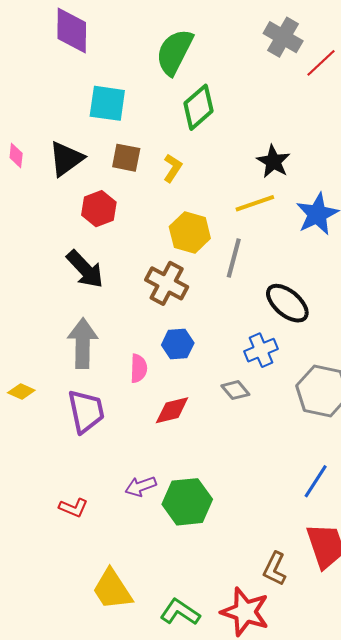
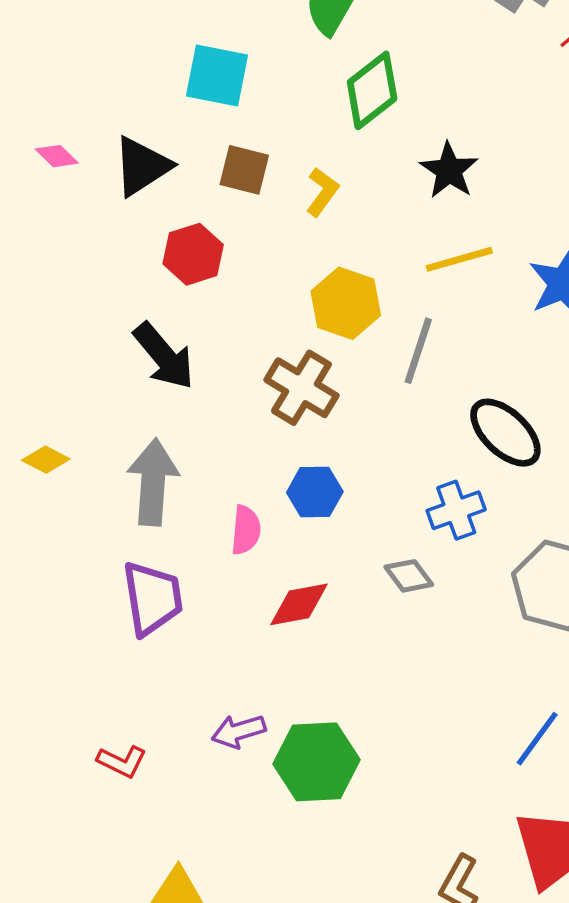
pink diamond: (16, 156) -> (57, 156), turned -55
black star: (273, 162) -> (449, 170), moved
yellow diamond: (21, 391) -> (46, 460), moved

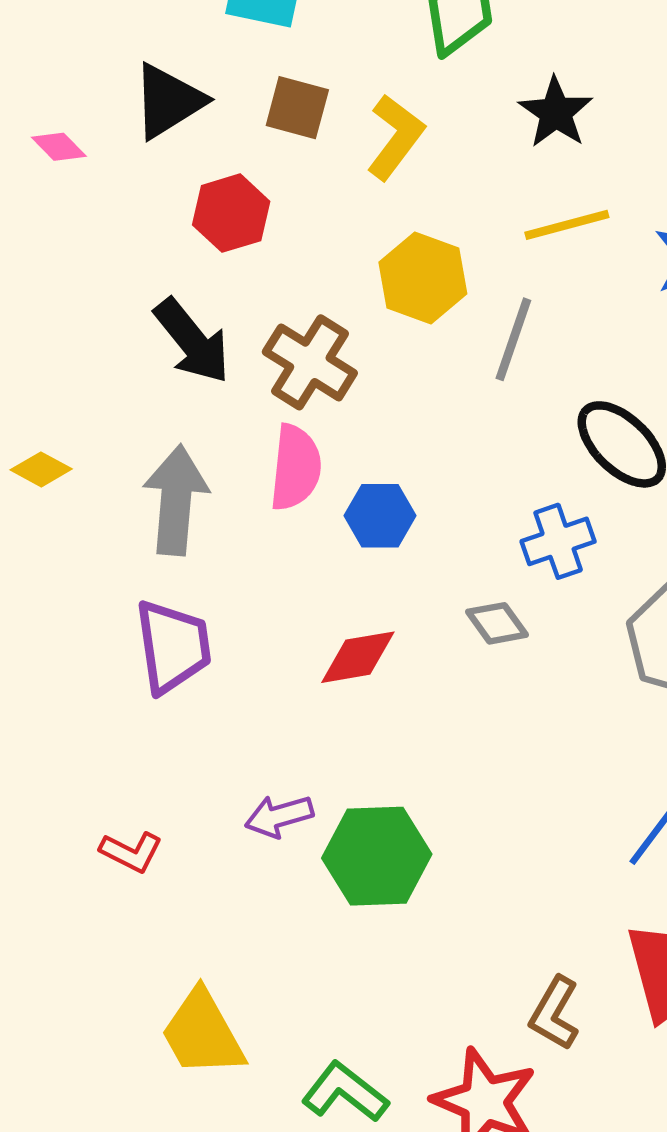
pink diamond: (57, 156) -> (59, 147), moved
yellow L-shape: (322, 192) -> (395, 137), size x1.4
brown cross: (301, 388) -> (310, 362), moved
pink semicircle: (246, 530) -> (296, 468), moved, size x1.4

